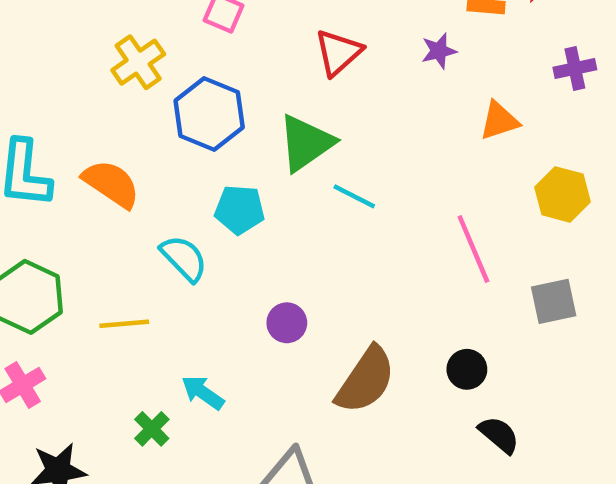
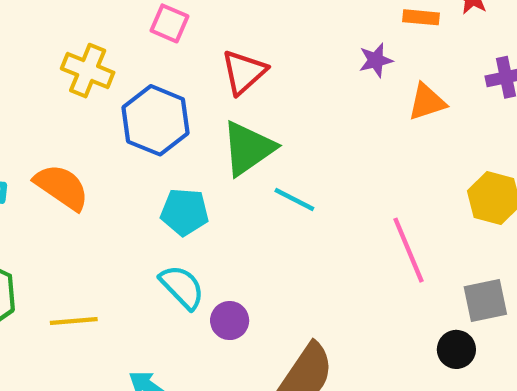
red triangle: (338, 52) -> (244, 72), moved
yellow cross: (138, 62) -> (88, 71), turned -33
orange triangle: (499, 121) -> (427, 102), moved
cyan semicircle: (184, 258) -> (182, 287), moved
black circle: (467, 369) -> (456, 349), moved

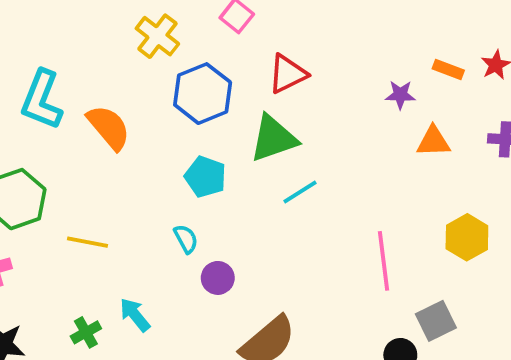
cyan line: (294, 200) -> (300, 192), turned -75
cyan semicircle: (182, 287) -> (186, 239), size x0.7
gray square: (485, 301) -> (436, 321), turned -30

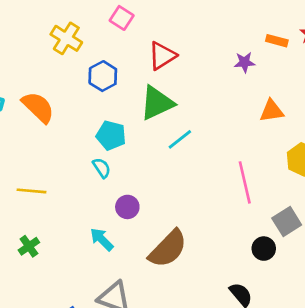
blue hexagon: (203, 94) -> (103, 76), size x0.7
orange triangle: (433, 141) -> (272, 111), moved
cyan semicircle: (186, 239) -> (102, 168), moved
cyan arrow: (135, 315) -> (102, 239), moved
green cross: (86, 332) -> (29, 246), moved

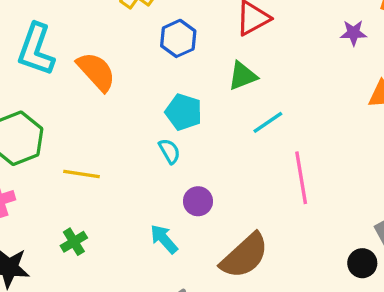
green triangle: (157, 103) -> (243, 76), size x0.7
pink line: (245, 182) -> (301, 178), moved

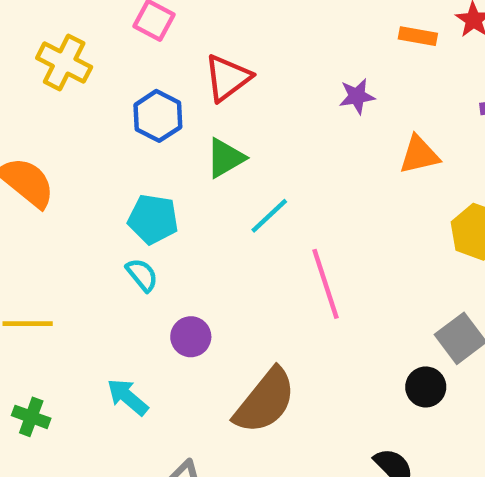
purple star: (353, 33) -> (357, 96), moved
blue hexagon: (178, 38) -> (158, 116), moved
cyan arrow: (164, 239) -> (128, 397), moved
green cross: (74, 242) -> (31, 417), turned -30

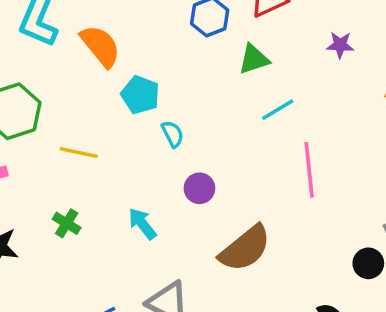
purple star: (357, 96) -> (340, 45), moved
cyan pentagon: (153, 219) -> (140, 95), moved

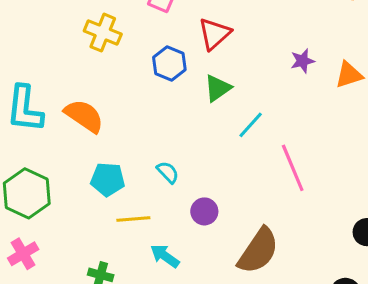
purple star: (340, 45) -> (303, 61), moved
cyan pentagon: (140, 95) -> (108, 179), moved
yellow line: (79, 153) -> (133, 219), moved

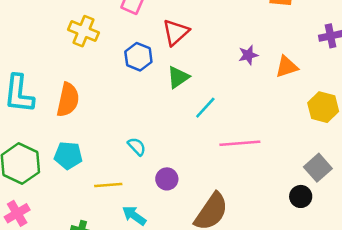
orange semicircle: (84, 116) -> (68, 100), turned 68
pink line: (293, 168) -> (240, 143), turned -72
cyan pentagon: (108, 179) -> (68, 155), moved

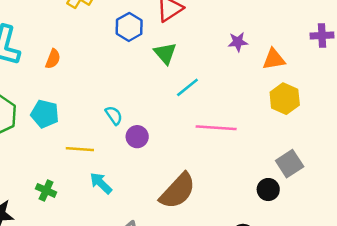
green triangle: (178, 77) -> (165, 53), turned -45
orange semicircle: (68, 100) -> (53, 59), size x0.6
yellow hexagon: (323, 107) -> (285, 99), moved
purple circle: (167, 179) -> (137, 137), moved

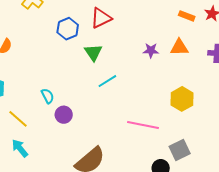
orange triangle: (274, 59) -> (179, 47), moved
pink line: (216, 128) -> (143, 125), moved
yellow line: (80, 149) -> (18, 119), turned 30
cyan arrow: (101, 183) -> (20, 148), moved

